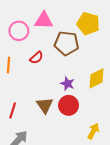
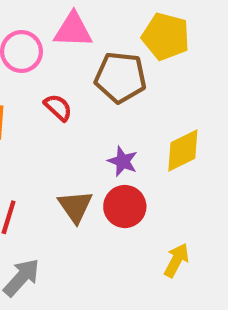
red semicircle: (36, 58) -> (58, 107), turned -96

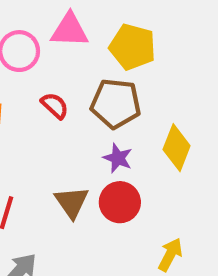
yellow pentagon: (166, 36) -> (132, 47), moved
brown pentagon: (121, 77) -> (116, 104), moved
yellow diamond: (183, 151) -> (177, 148), turned -42

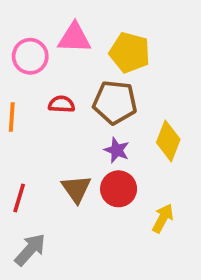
red semicircle: (55, 106) -> (61, 104), turned -40
yellow arrow: (170, 255) -> (163, 218), moved

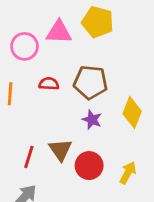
yellow pentagon: (130, 53) -> (98, 22), moved
red circle: (119, 189) -> (89, 166), moved
red line: (19, 198) -> (29, 157), moved

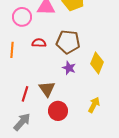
red circle: (89, 166) -> (58, 111), moved

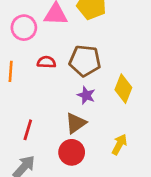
brown triangle: (47, 89) -> (76, 123), moved, turned 30

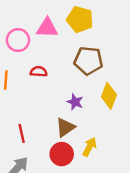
brown pentagon: (85, 61) -> (88, 61), moved
red line: (28, 130) -> (22, 133), turned -30
yellow arrow: (119, 144) -> (90, 147), moved

